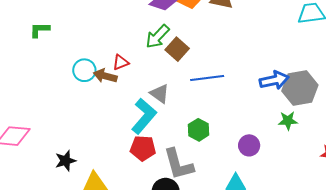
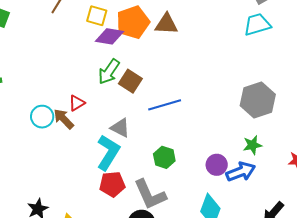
brown arrow: (105, 76) -> (64, 119), turned 40
blue arrow: (274, 80) -> (241, 172), moved
green star: (288, 121) -> (252, 145), moved

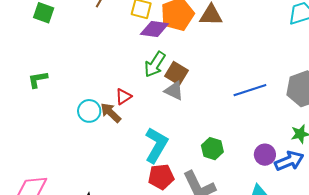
blue line: (165, 105) -> (250, 90), moved
gray triangle: (120, 128) -> (174, 91), moved

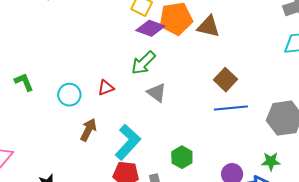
brown square: (176, 73) -> (226, 80), moved
green L-shape: (38, 79) -> (24, 82), moved, turned 65
brown arrow: (111, 113) -> (88, 130), moved, turned 60

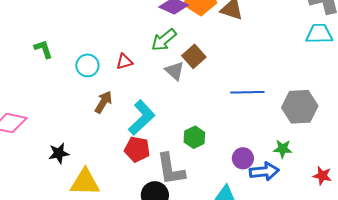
brown square: (226, 80) -> (194, 56), moved

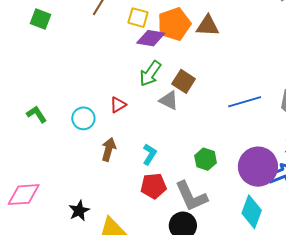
cyan L-shape: (142, 118) -> (150, 154), size x0.6
purple circle: (243, 158) -> (258, 167), size x1.8

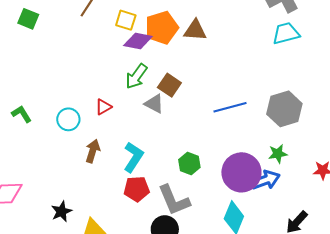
cyan L-shape: (150, 154) -> (133, 157), size x1.4

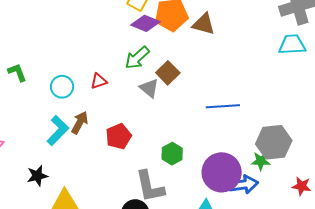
gray hexagon: (284, 109) -> (274, 142), moved
cyan L-shape: (133, 157) -> (58, 131), moved
red pentagon: (137, 189) -> (119, 136), moved, turned -30

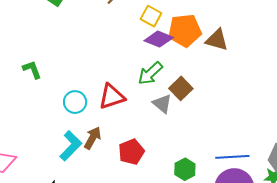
green L-shape: (17, 72) -> (32, 70), moved
red triangle: (99, 81) -> (112, 97), size x1.6
blue line: (223, 106) -> (232, 157), moved

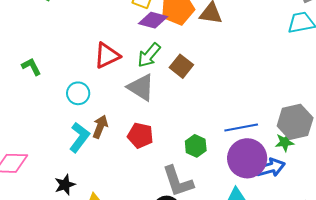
red triangle: (112, 97) -> (107, 55), moved
gray triangle: (162, 104) -> (141, 87), moved, size x1.4
red pentagon: (131, 152) -> (140, 135), turned -30

